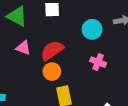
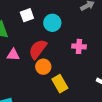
cyan circle: (92, 29) -> (52, 23), moved

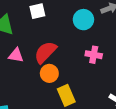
cyan circle: (52, 23) -> (83, 20), moved

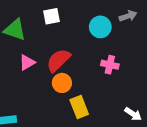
pink triangle: (16, 55) -> (27, 62), turned -42

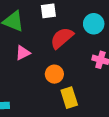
red semicircle: (58, 60) -> (62, 38), moved

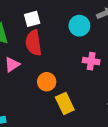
red semicircle: (62, 38) -> (34, 43), moved, turned -50

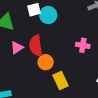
cyan circle: (79, 26) -> (48, 15), moved
red semicircle: (34, 43) -> (36, 46), moved

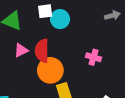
orange circle: (46, 62) -> (50, 70), size x1.5

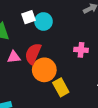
pink triangle: (21, 50) -> (14, 57), turned 32
red semicircle: (42, 51) -> (33, 54), turned 35

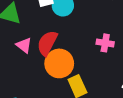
pink triangle: (14, 57) -> (24, 45), turned 40

